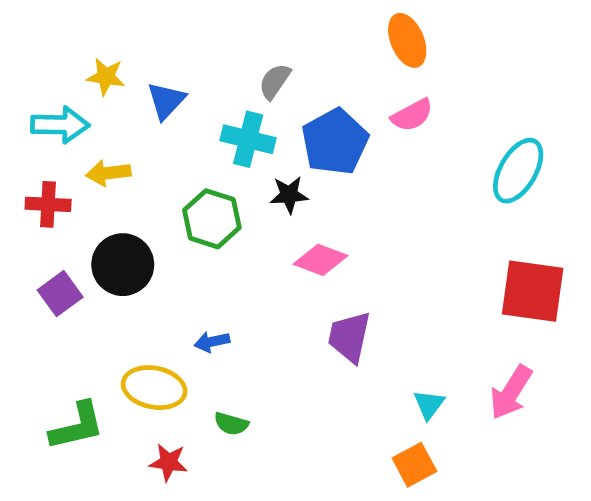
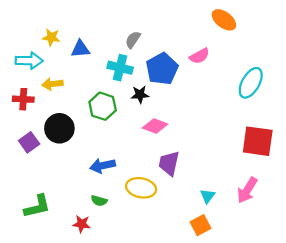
orange ellipse: (407, 40) -> (224, 20), moved, turned -30
blue triangle: (166, 101) -> (80, 49), turned 42
blue arrow: (212, 342) -> (103, 166), size x1.5
yellow ellipse: (154, 388) -> (141, 188), moved
green semicircle: (231, 424) -> (99, 201), moved

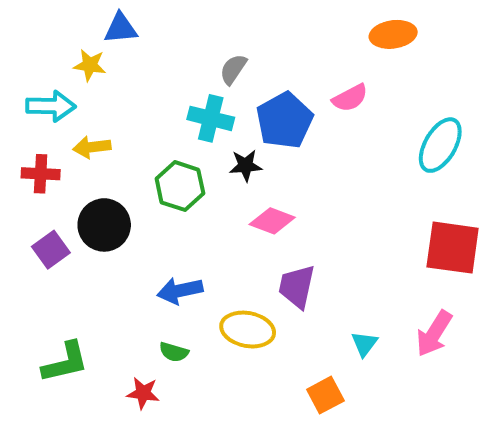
orange ellipse: (224, 20) -> (393, 34), turned -45
blue triangle: (80, 49) -> (121, 28), moved
orange square: (201, 225) -> (325, 395), moved

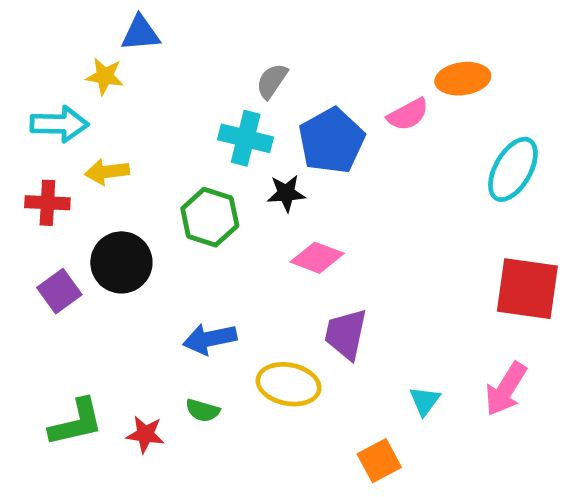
orange ellipse: (393, 34) -> (463, 79), moved
red star: (143, 393) -> (145, 434), moved

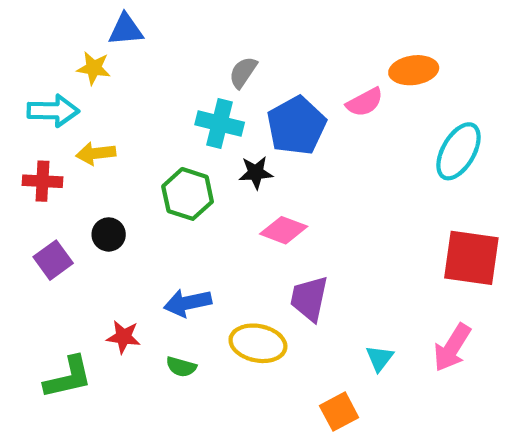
black circle: (121, 262) -> (109, 234), size x0.6
red star: (145, 434) -> (124, 337), moved

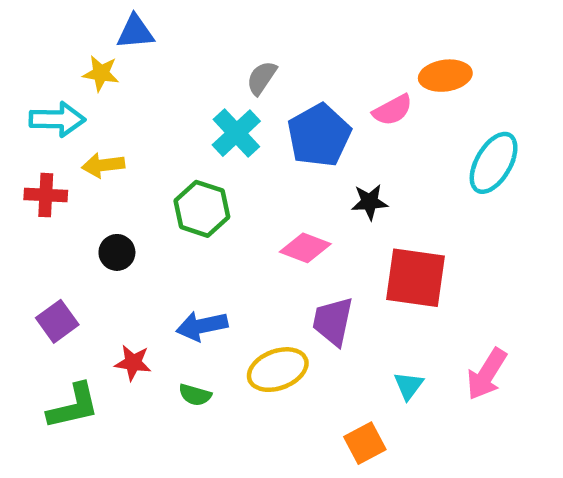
cyan cross: (220, 124) -> (236, 133), turned 33
black star: (256, 173) -> (370, 202), moved
red square: (471, 258) -> (415, 278), moved
purple square: (53, 260) -> (57, 321), moved
yellow ellipse: (258, 343) -> (278, 370), turned -32

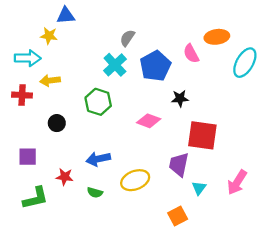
pink semicircle: (393, 110) -> (191, 54), turned 90
cyan ellipse: (494, 163) -> (245, 63), moved
purple square: (57, 321) -> (28, 157), turned 36
purple trapezoid: (333, 321) -> (179, 164), moved

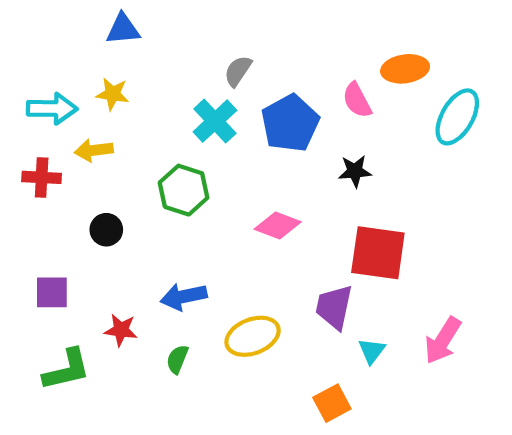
yellow star: (49, 36) -> (113, 94), moved
black star: (180, 98) -> (355, 171), moved
green semicircle: (95, 192) -> (177, 359), turned 96

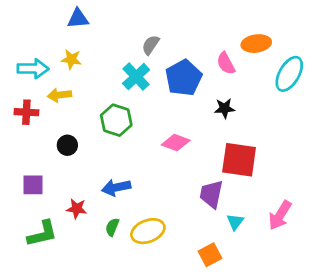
yellow ellipse: (253, 336) -> (148, 231), moved

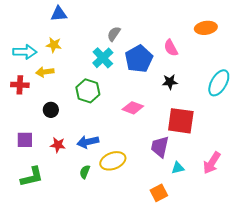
orange ellipse: (256, 44) -> (206, 28), moved
cyan ellipse: (289, 74) -> (219, 83), moved
red star: (77, 209) -> (58, 145), moved
cyan triangle: (235, 222) -> (178, 168), turned 40
yellow ellipse: (148, 231) -> (113, 161), moved

